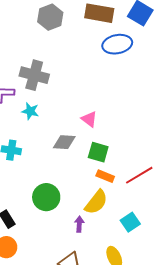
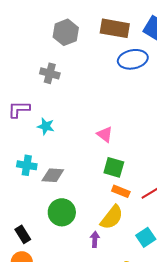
gray cross: (34, 75) -> (50, 73), moved, size x0.7
gray diamond: (64, 142) -> (53, 175), moved

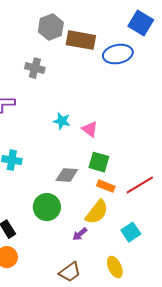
brown rectangle: (115, 28) -> (81, 40), moved
cyan star: (46, 126) -> (62, 121), moved
gray diamond: (53, 175) -> (67, 175), moved
purple arrow: (95, 239) -> (80, 234), turned -133

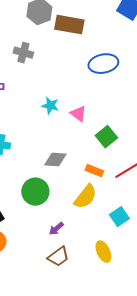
blue ellipse: (118, 54) -> (103, 64), moved
green square: (99, 162) -> (106, 137), moved, turned 35
purple arrow: (80, 234) -> (56, 229), moved

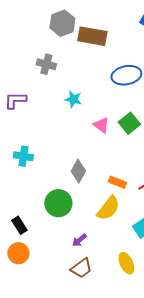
cyan star: (50, 106) -> (73, 99), moved
green square: (106, 137) -> (129, 123), moved
gray diamond: (55, 160) -> (78, 171), turned -65

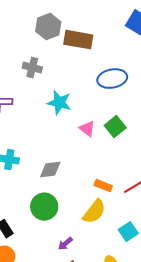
cyan star: (73, 99) -> (59, 103), size x1.4
gray diamond: (78, 171) -> (50, 170), moved, turned 55

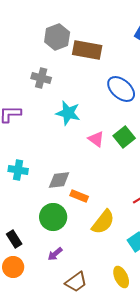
blue ellipse: (112, 79) -> (121, 89), turned 52
orange rectangle: (103, 186) -> (79, 196), moved
purple arrow: (65, 244) -> (55, 254), moved

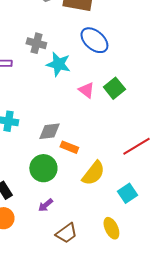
gray cross: (41, 78) -> (36, 43), moved
blue ellipse: (121, 89) -> (94, 40), moved

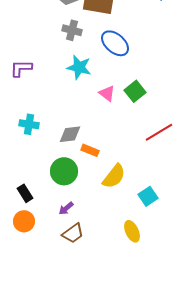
gray cross: (36, 43) -> (72, 30), moved
red line: (136, 146) -> (159, 132), moved
brown trapezoid: (66, 233) -> (73, 233), moved

